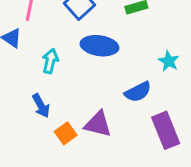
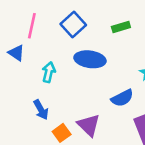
purple triangle: (98, 124) -> (89, 125), turned 30

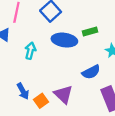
green rectangle: (121, 27) -> (90, 32), moved
blue arrow: (41, 110) -> (23, 91), moved

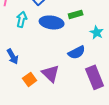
cyan arrow: (30, 51) -> (22, 19), moved
blue arrow: (23, 91) -> (13, 56), moved

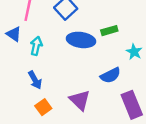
cyan arrow: (22, 19) -> (36, 46), moved
orange square: (30, 79) -> (43, 107), moved

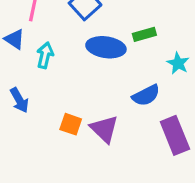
blue arrow: (35, 80) -> (19, 100), moved
orange square: (43, 107) -> (71, 124), moved, turned -35

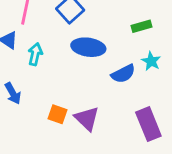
green rectangle: (144, 34) -> (141, 26), moved
blue semicircle: (146, 95) -> (123, 74), moved

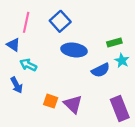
green rectangle: (141, 26) -> (114, 43), moved
cyan arrow: (35, 54) -> (28, 65), moved, turned -77

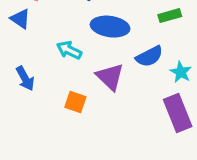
cyan star: (122, 61) -> (181, 72), moved
cyan arrow: (28, 65) -> (69, 50), moved
purple triangle: (73, 104) -> (110, 77), moved

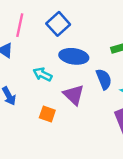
blue semicircle: (149, 56) -> (104, 79), turned -85

